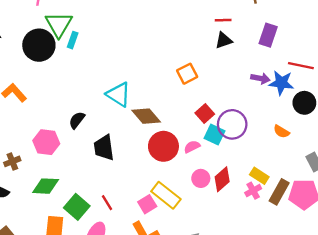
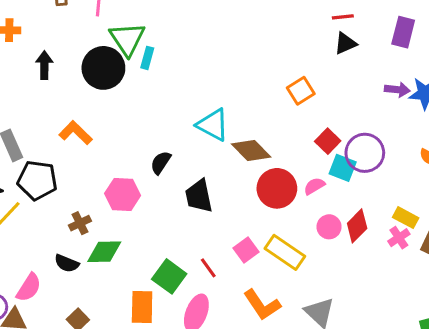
green diamond: (46, 186) -> (104, 252), moved
pink square: (147, 204) -> (246, 250), moved

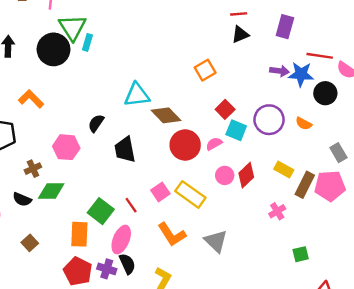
cyan triangle: (213, 125) -> (137, 95), turned -36
purple circle: (365, 153) -> (269, 120), moved
pink cross: (399, 238) -> (277, 211), moved

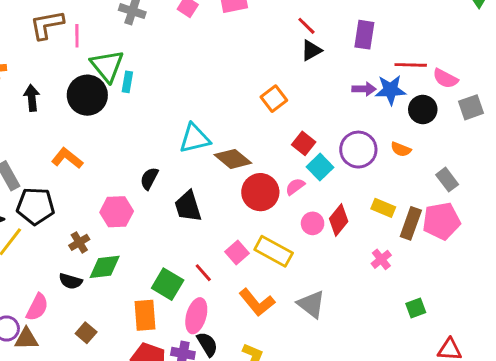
red line: (239, 14) -> (306, 26), turned 56
cyan square: (236, 130) -> (320, 167), turned 30

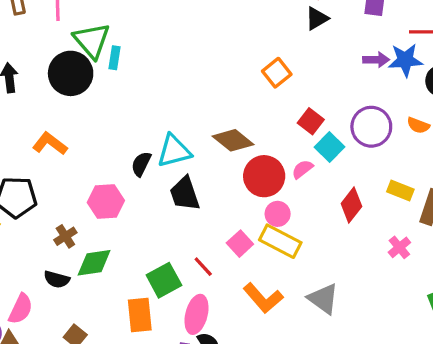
cyan triangle: (195, 138) -> (174, 151), moved
pink circle: (313, 223) -> (278, 214), moved
green square: (168, 284) -> (164, 280), turned 32

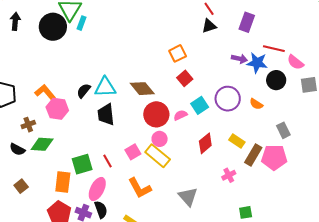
red square: (311, 121) -> (185, 78), moved
orange L-shape: (50, 144) -> (45, 92), moved
gray triangle: (323, 299) -> (188, 197), moved

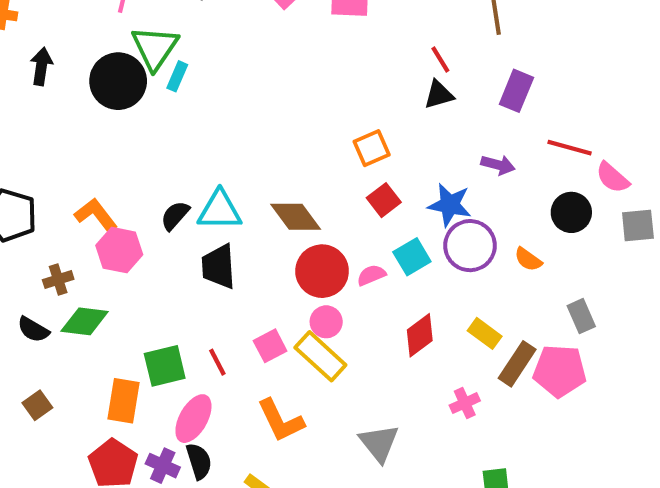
blue star: (257, 63) -> (450, 205), moved

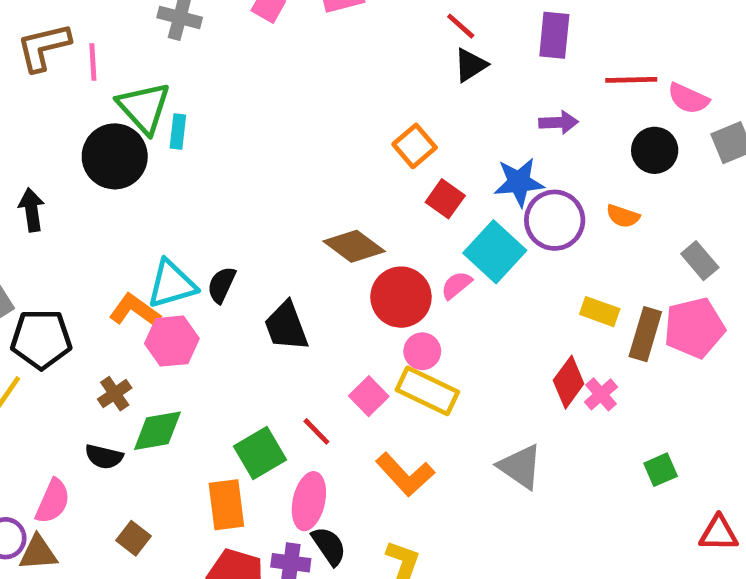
black arrow: (41, 66) -> (32, 210), moved
cyan triangle: (220, 210) -> (172, 284), moved
cyan square: (412, 257) -> (495, 252), size x1.4
red diamond: (420, 335) -> (569, 382), moved

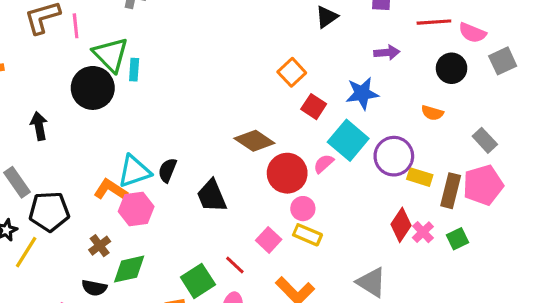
purple circle: (555, 220) -> (394, 156), moved
yellow rectangle: (427, 391) -> (307, 235), size x0.7
green square: (661, 470) -> (457, 239), moved

